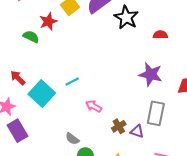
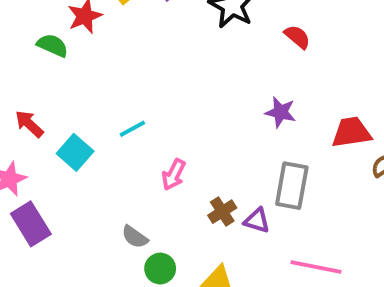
red semicircle: (160, 35) -> (297, 37), turned 40
purple star: (151, 74) -> (280, 112), size x0.7
cyan square: (42, 93) -> (75, 152), size x0.7
pink arrow: (94, 106) -> (174, 175), turned -91

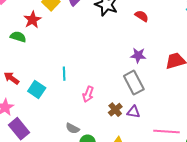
cyan line: (132, 129) -> (64, 74), turned -56
gray rectangle: (292, 186) -> (134, 83), moved, turned -30

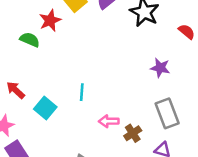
purple star: (138, 55) -> (160, 68), moved
pink arrow: (88, 94) -> (109, 121), turned 63
brown cross: (115, 110) -> (133, 133), moved

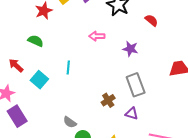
green semicircle: (30, 40) -> (36, 41), moved
pink arrow: (109, 121) -> (97, 36), moved

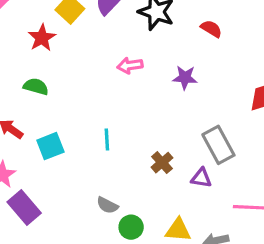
cyan line: (68, 68) -> (107, 139), moved
cyan square: (39, 80) -> (50, 146), turned 36
gray rectangle: (136, 85) -> (218, 145), moved

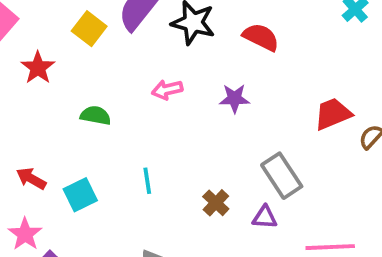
red semicircle: (211, 29) -> (261, 37), size x1.4
red star: (42, 38) -> (38, 68), moved
green semicircle: (36, 87) -> (96, 115), moved

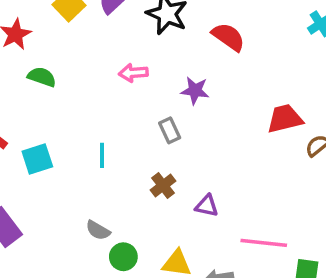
green semicircle: (96, 115) -> (42, 77), moved
gray rectangle: (282, 176) -> (170, 130), moved, size x0.6

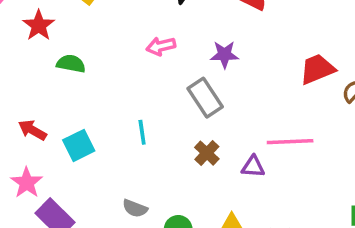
gray rectangle: (170, 130) -> (205, 98), size x1.5
gray semicircle: (98, 230) -> (135, 208), moved
pink line: (264, 243) -> (290, 142), moved

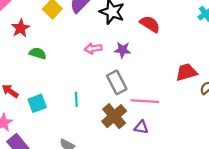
purple star: (224, 55) -> (122, 50), moved
pink line: (290, 142) -> (145, 101), moved
brown cross: (207, 153) -> (114, 116), size x1.6

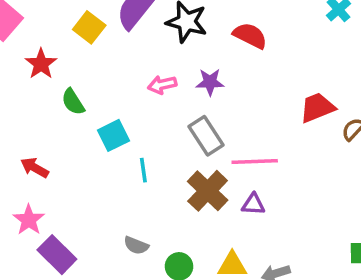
green semicircle: (38, 53) -> (73, 102), turned -133
cyan square: (37, 103) -> (113, 135), moved

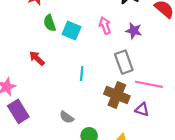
pink arrow: (162, 85) -> (105, 26), turned 70
cyan square: (113, 135) -> (71, 31), moved, turned 36
red arrow: (35, 168) -> (37, 58), moved
brown cross: (208, 191) -> (117, 95), turned -35

